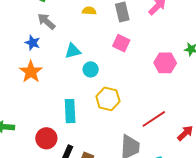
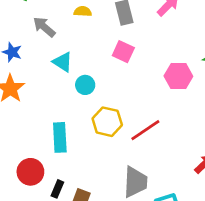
gray arrow: (46, 21) -> (44, 27), moved
cyan triangle: (73, 51) -> (63, 62), turned 48
red line: (154, 119) -> (145, 130), moved

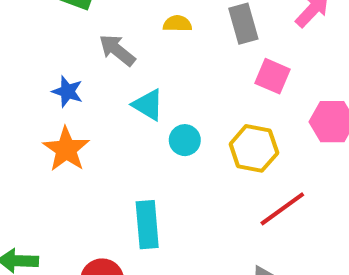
pink square: (123, 52) -> (272, 76), moved
yellow hexagon: (107, 122) -> (254, 148), moved

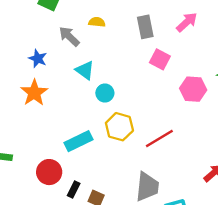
yellow semicircle: (177, 24) -> (97, 22), moved
yellow hexagon: (254, 148) -> (119, 127), moved
cyan rectangle: (147, 225) -> (79, 141), turned 64

